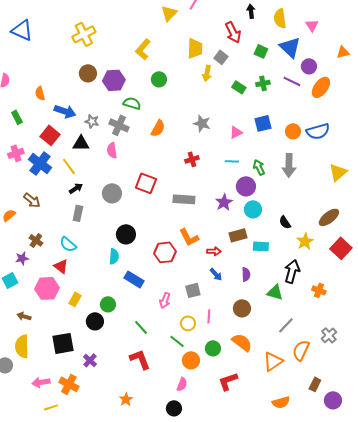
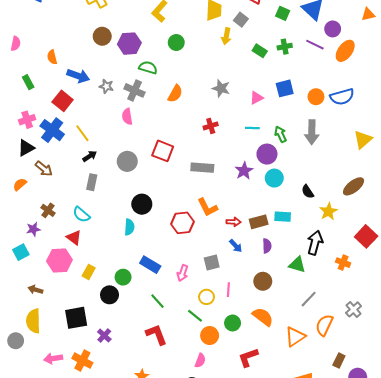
black triangle: (81, 143) -> (26, 148), moved, turned -30
brown rectangle: (238, 235) -> (259, 222), moved
red square: (341, 248) -> (366, 236), moved
blue rectangle: (134, 279) -> (150, 265), moved

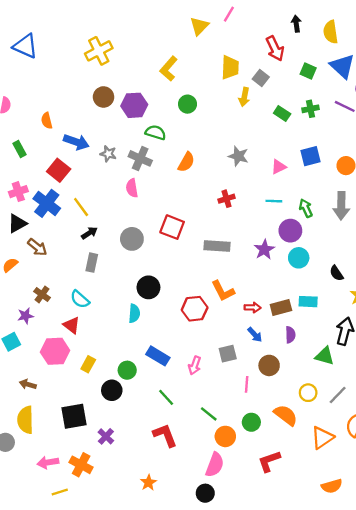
brown circle: (263, 281) -> (269, 365), moved
yellow circle: (206, 297) -> (308, 393), moved
pink semicircle: (200, 361) -> (215, 465), size x1.5

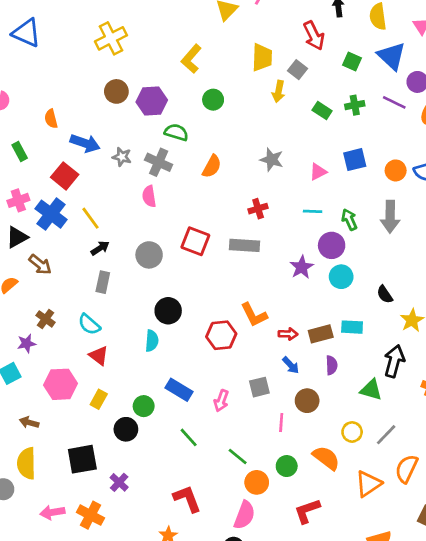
gray rectangle: (217, 246) -> (244, 245), moved
red triangle: (72, 325) -> (99, 356), moved
red L-shape: (165, 435) -> (187, 499), moved

